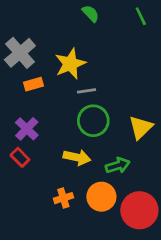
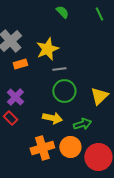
orange cross: (63, 198) -> (42, 148), size x1.6

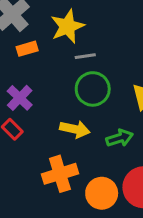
orange circle: (70, 147) -> (102, 193), moved

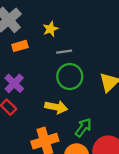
yellow star: (67, 26) -> (50, 29), size x0.6
green arrow: (120, 138) -> (83, 128), moved, turned -36

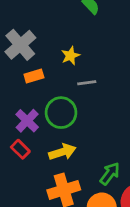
green circle: (70, 77) -> (61, 113), moved
yellow arrow: (56, 107) -> (62, 152), moved, turned -30

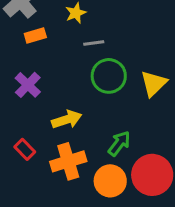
green circle: (61, 113) -> (109, 76), moved
red rectangle: (20, 149) -> (25, 149), moved

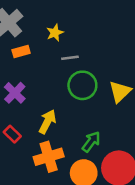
yellow arrow: (67, 119) -> (47, 122), turned -45
red rectangle: (25, 149) -> (12, 134), moved

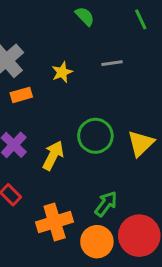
gray line: (70, 58) -> (112, 63), moved
yellow arrow: (47, 122) -> (53, 155), moved

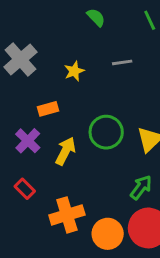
orange rectangle: (21, 95) -> (48, 109), moved
green arrow: (106, 204) -> (141, 187), moved

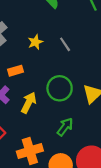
gray line: (122, 62) -> (65, 44), moved, turned 64
green arrow: (141, 187) -> (65, 127), moved

